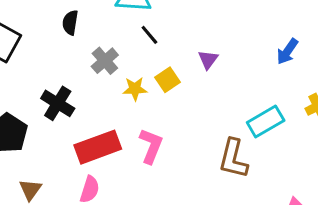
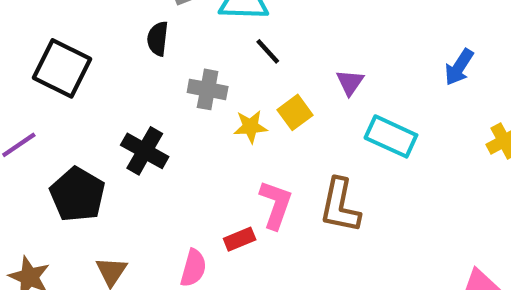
gray cross: (105, 61) -> (208, 89), turned -36
cyan rectangle: (266, 121) -> (391, 136), moved, turned 57
red rectangle: (98, 147) -> (240, 239), moved, size x0.5
brown L-shape: (233, 159) -> (340, 206), moved

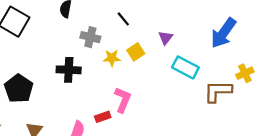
blue arrow: (459, 67) -> (223, 33), size x1.6
black cross: (145, 151) -> (69, 70), moved, turned -30
brown L-shape: (340, 206) -> (218, 91), moved, turned 76

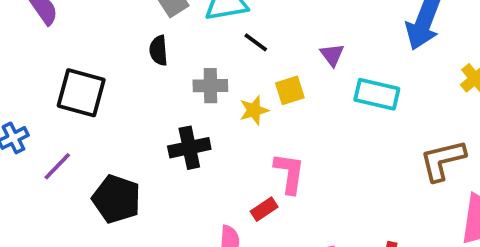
yellow square: (136, 52) -> (290, 90), turned 30
brown L-shape: (218, 91) -> (443, 160), moved

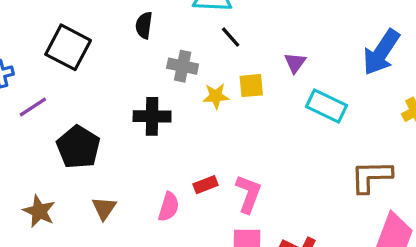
pink L-shape: (289, 173) -> (248, 194), moved

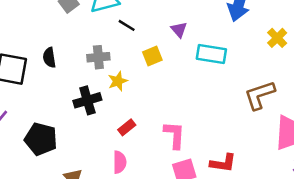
black semicircle: (144, 25) -> (49, 58), moved
yellow star: (216, 96) -> (118, 81), moved
red rectangle: (206, 185) -> (127, 127), moved

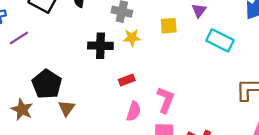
black pentagon: (41, 139) -> (47, 84), moved
pink semicircle: (120, 162) -> (134, 111), moved

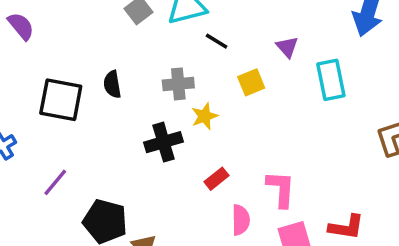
purple line: (19, 38) -> (55, 182), moved
cyan rectangle: (220, 40) -> (331, 80), turned 70

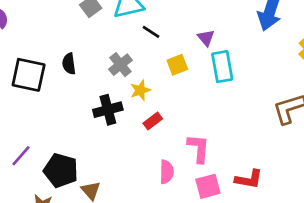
cyan rectangle: (331, 80) -> (222, 67), moved
gray cross: (178, 84) -> (120, 65), turned -35
red rectangle: (216, 179) -> (153, 121), moved
purple line: (55, 182) -> (21, 156), moved

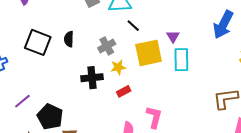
yellow square: (177, 65) -> (149, 53), size x1.8

